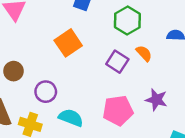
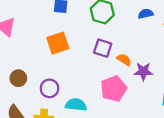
orange square: (68, 43) -> (58, 43), turned 30
orange semicircle: (144, 53) -> (124, 60), moved

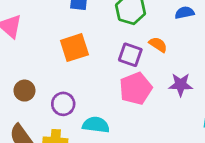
orange semicircle: (124, 60) -> (158, 45), moved
pink pentagon: (114, 89) -> (136, 88), moved

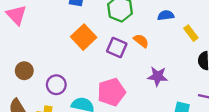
orange square: (74, 48) -> (84, 37), moved, turned -30
pink pentagon: (136, 88) -> (111, 92), moved

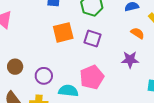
orange square: (84, 37) -> (63, 32), turned 35
orange semicircle: (141, 41) -> (137, 33), moved

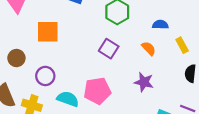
orange square: (63, 32) -> (48, 32), moved
orange semicircle: (137, 33) -> (149, 48), moved

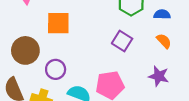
blue semicircle: (160, 25) -> (162, 14), moved
brown circle: (16, 58) -> (25, 50), size x1.5

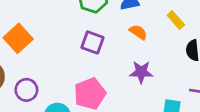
orange square: (58, 23) -> (18, 38), turned -30

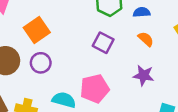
purple circle: (26, 90) -> (41, 63), moved

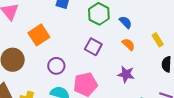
blue semicircle: (142, 12) -> (126, 22), turned 48
purple circle: (41, 63) -> (56, 66), moved

